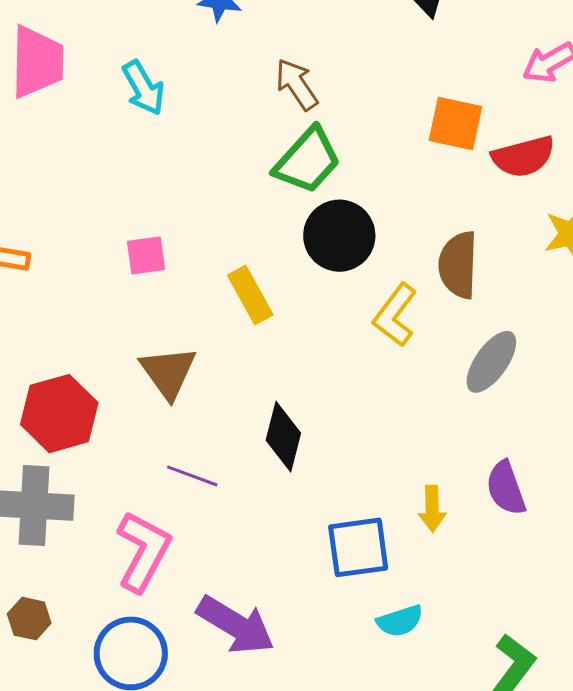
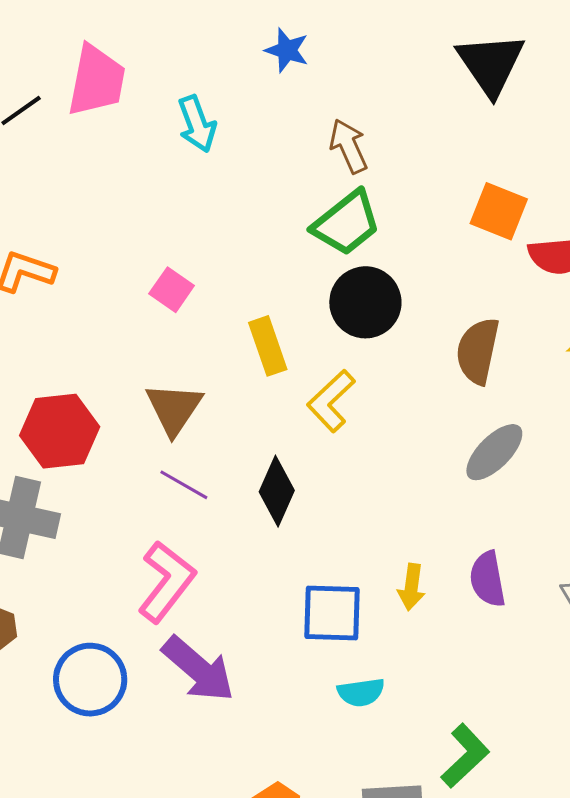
pink square: (146, 255) -> (172, 290), turned 33
yellow L-shape: (395, 315) -> (331, 401), moved
purple line: (192, 476) -> (184, 485), moved
pink L-shape: (143, 551) -> (166, 582), moved

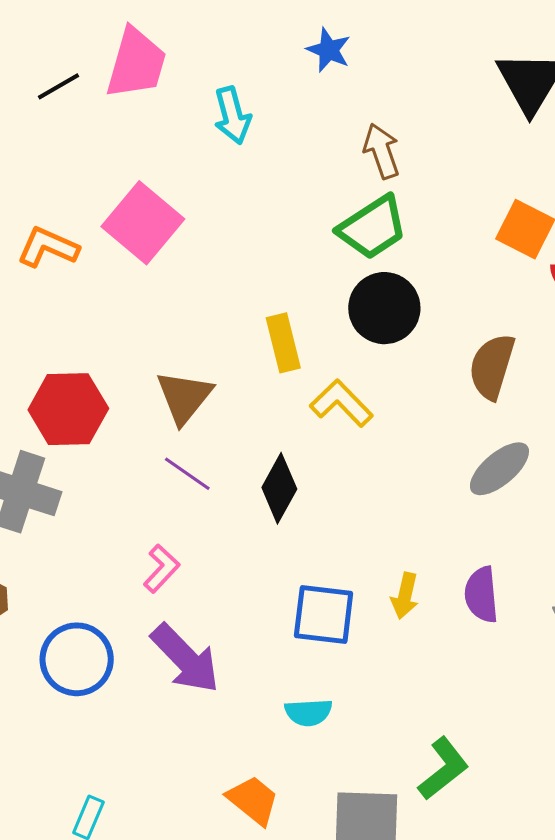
pink square: (172, 290) -> (143, 223), moved, size x1.8
yellow L-shape: (331, 401) -> (341, 403), turned 84
pink L-shape: (166, 582) -> (161, 569), size x0.6
cyan semicircle: (361, 692) -> (308, 712), moved

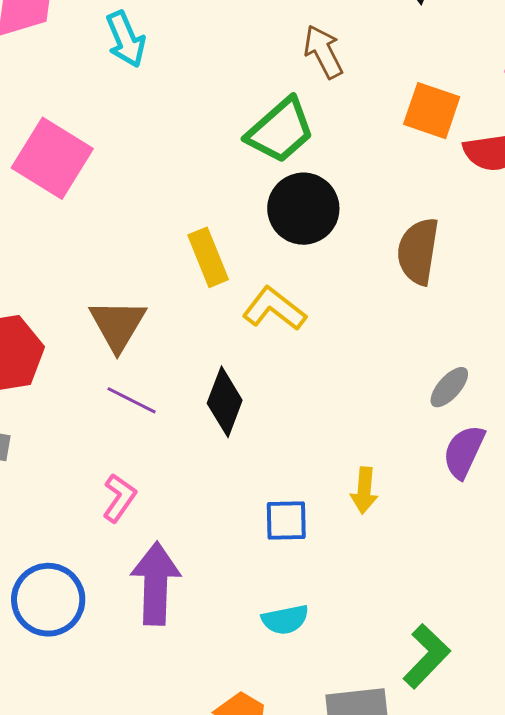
brown arrow: (382, 151) -> (323, 52), moved
gray ellipse: (499, 469) -> (449, 387), moved, size x0.7
purple semicircle: (481, 595) -> (464, 452), moved, turned 38
blue square: (324, 614) -> (286, 520), size x0.7
purple arrow: (185, 658) -> (156, 584), turned -126

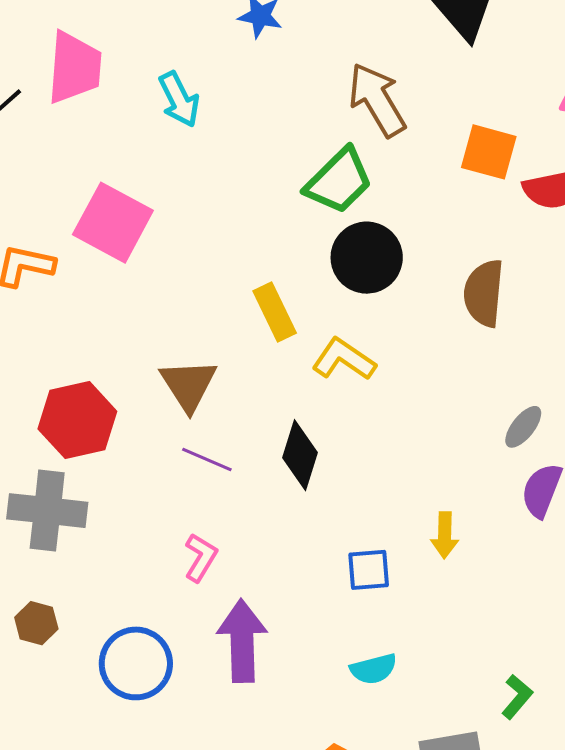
brown arrow: (323, 52) -> (377, 100), size x1.4
green L-shape: (427, 656) -> (517, 697), size x0.7

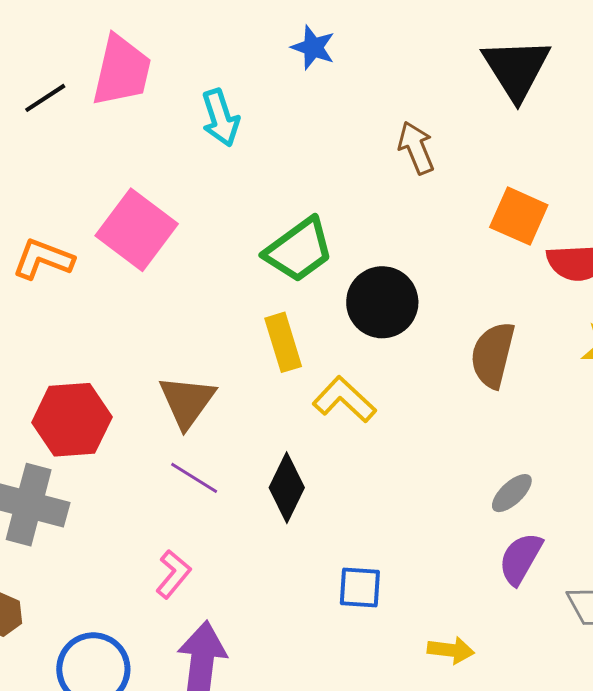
brown arrow: (377, 100) -> (416, 148), size x0.7
green trapezoid: (339, 181) -> (299, 250), moved
yellow arrow: (445, 535) -> (451, 650), moved, turned -93
blue square: (369, 570) -> (360, 587), moved

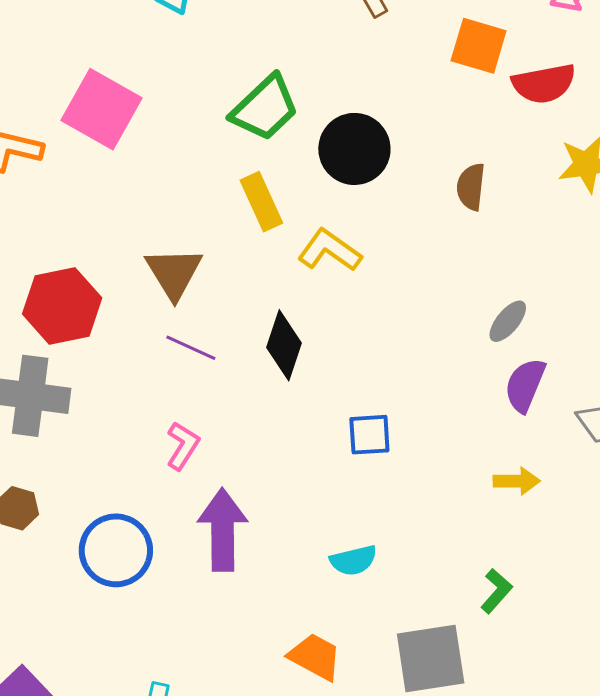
brown semicircle: (493, 355) -> (471, 187), size x0.7
yellow arrow: (451, 650) -> (517, 481), moved

